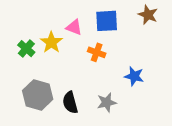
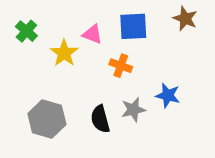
green cross: (26, 49) -> (26, 31), moved
black semicircle: (70, 103) -> (100, 119), moved
gray star: (107, 103) -> (133, 110), moved

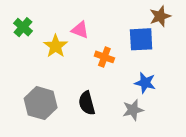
brown star: (185, 19) -> (160, 16), turned 30
blue square: (133, 26) -> (141, 39), moved
gray star: (133, 110) -> (133, 110), moved

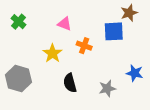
yellow star: (56, 46) -> (52, 53), moved
blue star: (145, 83) -> (135, 73), moved
gray hexagon: (41, 103) -> (18, 79), moved

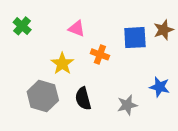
brown star: (129, 13) -> (163, 30), moved
gray hexagon: (18, 79) -> (43, 96), moved

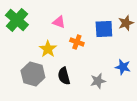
green cross: (22, 26) -> (17, 20), size x1.6

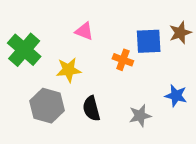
green cross: (17, 20) -> (24, 50), moved
orange cross: (77, 42) -> (123, 60), moved
yellow star: (48, 49) -> (69, 70), turned 30

